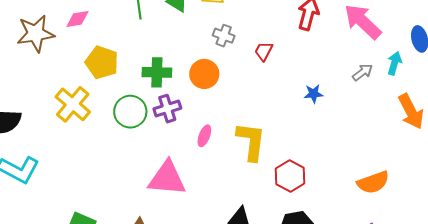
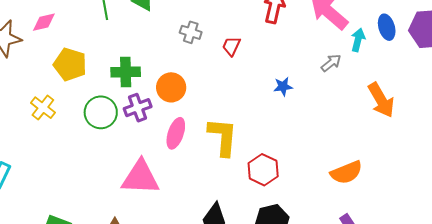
cyan arrow: (394, 63) -> (358, 40), moved
orange circle: (204, 74) -> (171, 87), moved
yellow cross: (73, 104) -> (43, 108), size x0.7
pink ellipse: (204, 136) -> (176, 133), size x1.4

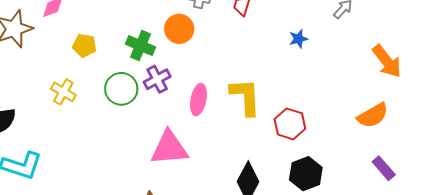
yellow pentagon: (70, 64) -> (84, 46), size x0.7
green cross: (126, 72) -> (141, 46), turned 32
orange circle: (171, 87) -> (179, 29), moved
orange arrow: (381, 100) -> (387, 61), moved

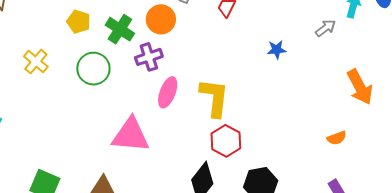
yellow pentagon: (84, 46) -> (79, 22), moved
purple cross: (157, 79) -> (149, 57), moved
orange semicircle: (373, 115) -> (337, 138), size x0.6
red hexagon: (290, 124) -> (226, 141), moved

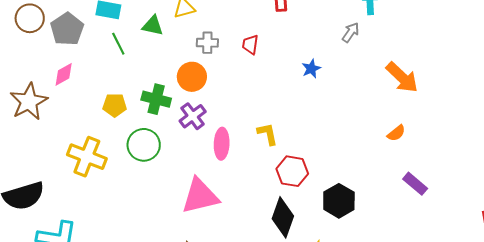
yellow cross: (36, 62) -> (87, 157), size x1.5
yellow L-shape: (214, 98) -> (268, 134), size x0.6

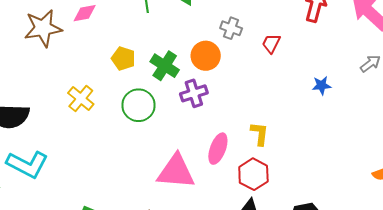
pink ellipse: (222, 144) -> (218, 149), moved
yellow cross: (87, 157) -> (81, 99), size x0.7
red hexagon: (292, 171) -> (253, 174), moved

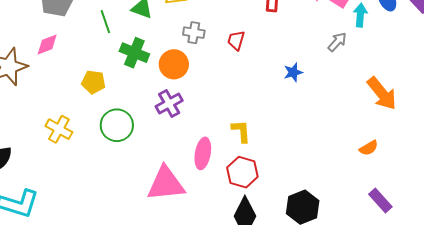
green cross: (165, 66) -> (134, 53), moved

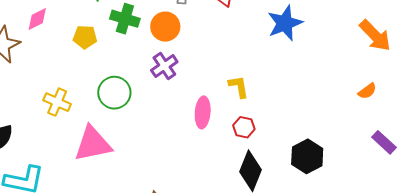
blue star: (293, 72) -> (285, 23), size x1.8
yellow pentagon: (93, 82) -> (85, 37), moved
red hexagon: (242, 172) -> (244, 127), size x0.7
pink triangle: (166, 184) -> (93, 144), moved

